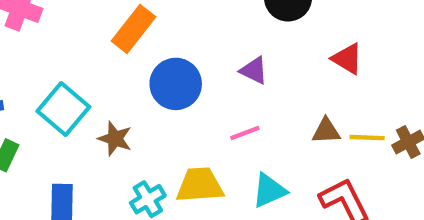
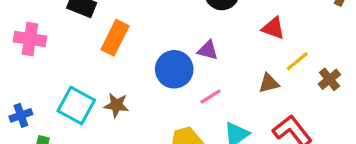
blue circle: (176, 84) -> (174, 69), moved
yellow line: (367, 138) -> (297, 61), moved, turned -30
brown star: (115, 139) -> (116, 105), moved

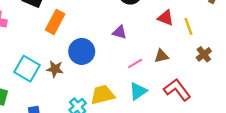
yellow line: (297, 61) -> (188, 26), moved, turned -72
blue circle: (174, 69) -> (82, 51), moved
pink line: (210, 97) -> (135, 63), moved

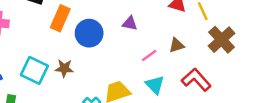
blue circle: (82, 51) -> (89, 33), moved
brown cross: (204, 54) -> (222, 40), size x1.6
cyan triangle: (138, 91) -> (155, 85), turned -36

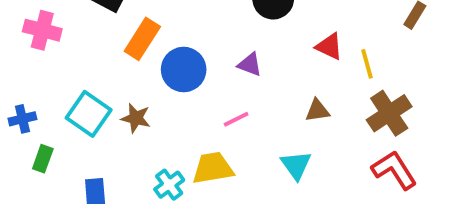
pink line: (149, 55) -> (236, 119), moved
red L-shape: (196, 80) -> (394, 170), moved
cyan triangle: (155, 85) -> (296, 165), moved

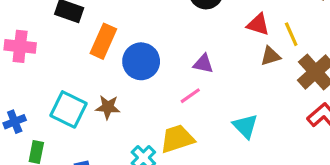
purple triangle: (250, 65) -> (203, 64), moved
brown triangle: (317, 111) -> (270, 56), moved

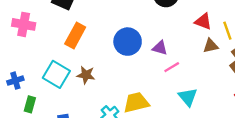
orange rectangle: (103, 41) -> (75, 35), moved
blue circle: (141, 61) -> (128, 42), moved
pink line: (190, 96) -> (172, 67), moved

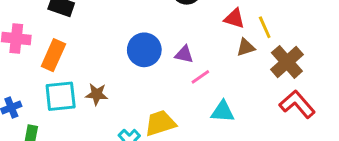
orange rectangle: (75, 35) -> (53, 55), moved
cyan square: (56, 74) -> (61, 96), turned -32
cyan triangle: (188, 97) -> (223, 112), turned -42

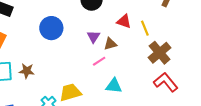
brown triangle: (246, 47) -> (110, 44), moved
blue circle: (144, 50) -> (51, 28), moved
purple triangle: (184, 54) -> (93, 37), moved, turned 48

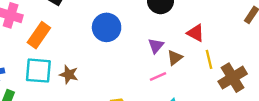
yellow line: (145, 28) -> (209, 59), moved
brown triangle: (110, 44) -> (175, 58), turned -32

